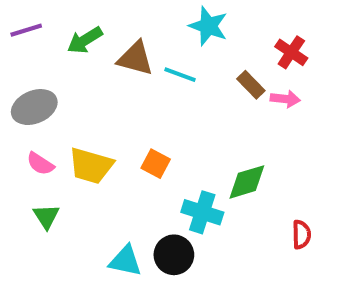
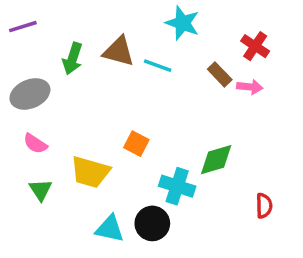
green arrow: (85, 40) -> (73, 59), moved, turned -40
yellow trapezoid: (91, 166) -> (90, 172), moved

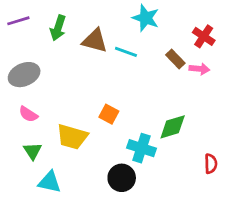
green arrow: (73, 59) -> (58, 28), moved
cyan triangle: (110, 229) -> (50, 182), moved

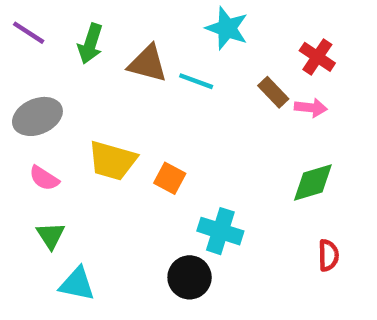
purple line: (18, 21) -> (29, 33), turned 50
green diamond: (173, 127) -> (313, 183), moved
yellow trapezoid: (72, 137) -> (112, 161), moved

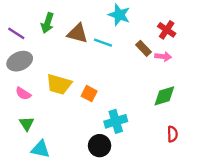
purple line: (29, 33) -> (16, 33), moved
cyan cross: (220, 231) -> (116, 121), turned -35

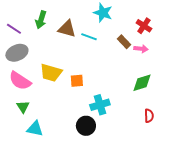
pink semicircle: (23, 94) -> (20, 81), size x1.6
orange square: (89, 94) -> (77, 81), turned -32

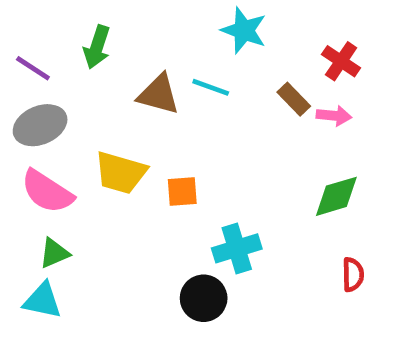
brown triangle: (67, 29) -> (159, 94), moved
green triangle: (23, 107) -> (54, 253), turned 40
cyan triangle: (35, 129) -> (42, 301), moved

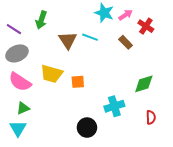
brown triangle: (159, 94) -> (68, 40), turned 42
pink arrow: (334, 116) -> (126, 15), moved, turned -40
cyan cross: (237, 248) -> (114, 106), moved
cyan triangle: (42, 301) -> (18, 129), turned 48

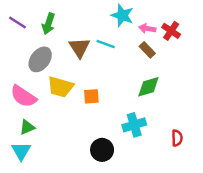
pink arrow: (126, 15) -> (147, 28), moved, turned -136
purple line: (14, 29) -> (18, 23), moved
gray ellipse: (17, 53) -> (40, 59), moved, turned -30
green diamond: (144, 84) -> (148, 87), moved

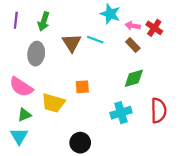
purple line: (18, 23) -> (16, 20), turned 63
gray ellipse: (40, 59) -> (36, 54), turned -30
yellow trapezoid: (60, 87) -> (53, 103), moved
red semicircle: (177, 138) -> (159, 110), moved, size x1.6
black circle: (102, 150) -> (80, 143), moved

